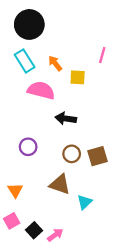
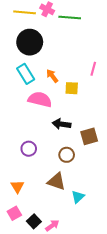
brown square: (98, 156) -> (89, 136), moved

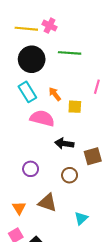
green line: (70, 18) -> (70, 53), moved
brown triangle: (56, 181) -> (47, 203), moved

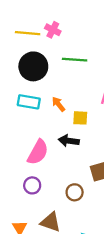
cyan rectangle: (27, 92) -> (29, 102), turned -48
pink semicircle: (42, 118) -> (38, 152), moved, turned 105
black arrow: (64, 144) -> (69, 141), moved

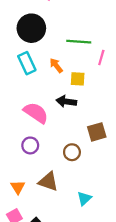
green line: (75, 60) -> (79, 42), moved
cyan rectangle: (29, 102) -> (27, 63), turned 55
pink semicircle: (38, 152) -> (36, 113), turned -85

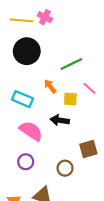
green line: (79, 42) -> (71, 64), turned -30
pink line: (101, 57) -> (89, 88), moved, turned -64
cyan rectangle: (27, 63) -> (22, 99), moved, turned -42

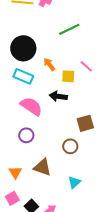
black circle: (27, 51) -> (23, 48), moved
green line: (71, 64) -> (69, 29), moved
brown circle: (65, 168) -> (70, 146), moved

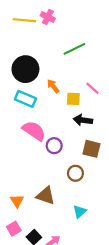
black arrow: (58, 96) -> (83, 120), moved
brown square: (85, 123) -> (91, 149), turned 30
purple circle: (26, 135) -> (54, 146), moved

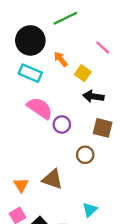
green line: (74, 49) -> (65, 18), moved
pink line: (92, 88) -> (103, 47), moved
yellow square: (73, 99) -> (83, 73), turned 32
cyan triangle: (80, 212) -> (90, 210), moved

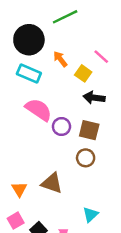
pink line: (103, 47) -> (101, 57), moved
brown square: (103, 128) -> (89, 130), moved

